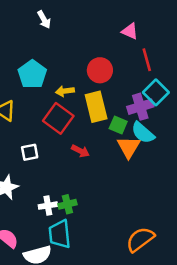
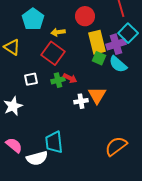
yellow rectangle: (96, 107) -> (97, 42), moved
orange triangle: (129, 147) -> (97, 95), moved
green cross: (67, 204) -> (58, 80), moved
white cross: (48, 206) -> (81, 101), moved

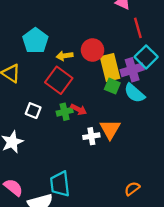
red circle: (85, 16) -> (93, 50), moved
white square: (31, 79) -> (33, 111), turned 32
orange semicircle: (116, 146) -> (132, 189), size x0.6

